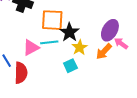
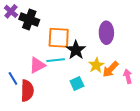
purple ellipse: (110, 30) -> (106, 33), moved, turned -30
pink arrow: (121, 43) -> (128, 76), moved, turned 40
yellow star: (80, 47) -> (96, 65), moved

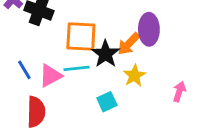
orange arrow: (110, 69) -> (129, 44), moved
pink arrow: (128, 76) -> (179, 92), turned 32
blue line: (13, 78) -> (24, 70), moved

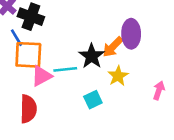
orange square: (81, 37) -> (28, 55), moved
blue line: (24, 70) -> (16, 38), moved

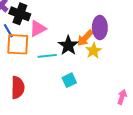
pink triangle: (42, 76) -> (38, 29), moved
yellow star: (118, 76) -> (94, 51), moved
pink arrow: (159, 90) -> (122, 97), moved

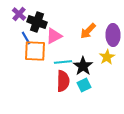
orange arrow: (85, 38) -> (88, 31), moved
black star: (68, 45) -> (83, 66), moved
red semicircle: (18, 88) -> (63, 81), moved

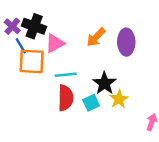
purple cross: (19, 14) -> (12, 26), moved
yellow star: (107, 57) -> (119, 99), moved
black star: (83, 66) -> (104, 83), moved

